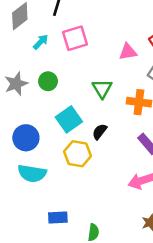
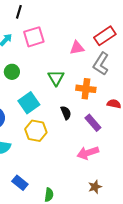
black semicircle: (100, 132) -> (66, 113), moved, turned 120
blue rectangle: (58, 218) -> (20, 183), turned 42

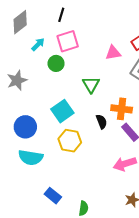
black line: (19, 12) -> (61, 15), moved
green circle: (12, 72) -> (56, 63), moved
orange cross: (86, 89) -> (122, 109), moved

